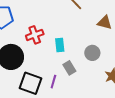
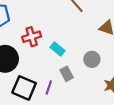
cyan rectangle: (60, 45) -> (58, 49), turned -48

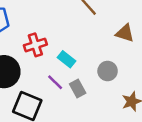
purple line: (49, 87) -> (55, 82), moved, turned -64

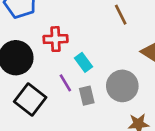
gray circle: (108, 71) -> (122, 86), size x1.5

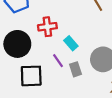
black square: (30, 99) -> (31, 76), turned -35

